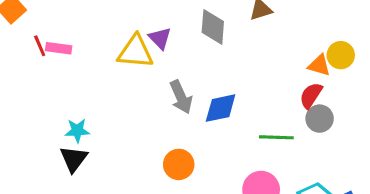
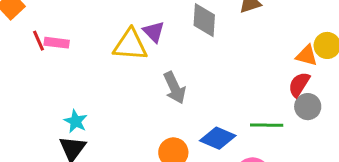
blue diamond: (221, 108) -> (218, 138), moved, turned 36
cyan star: (77, 131) -> (76, 121), turned 30

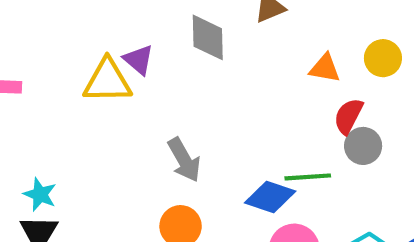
orange triangle: (307, 56) -> (325, 68), moved
gray arrow: (175, 88) -> (184, 160), moved
blue diamond: (218, 138) -> (270, 197), moved

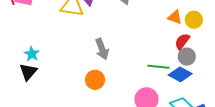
yellow circle: (383, 58) -> (194, 20), moved
blue diamond: (270, 197) -> (180, 74), moved

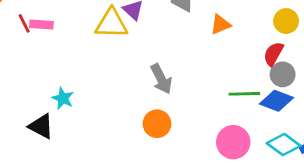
orange triangle: (175, 17) -> (220, 24), moved, turned -35
black triangle: (28, 72) -> (41, 126), moved, turned -36

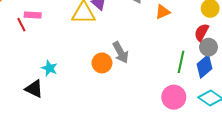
red line: (24, 23) -> (21, 25), moved
green line: (244, 94) -> (181, 62), turned -75
blue diamond: (277, 101) -> (205, 66), turned -60
orange circle: (157, 124) -> (102, 63), moved

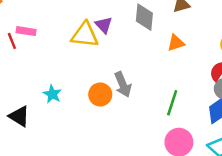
green line: (181, 62) -> (172, 103), moved
cyan star: (49, 68) -> (52, 94), moved

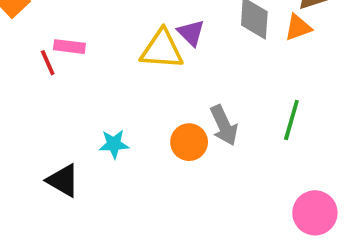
orange triangle: (176, 43) -> (298, 27), moved
cyan star: (52, 94) -> (114, 144), turned -30
green line: (172, 103) -> (291, 120), moved

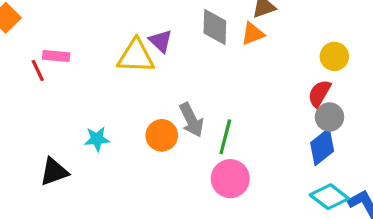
green line: (291, 120) -> (225, 137), moved
black triangle: (63, 181) -> (54, 172), turned -48
pink circle: (315, 213) -> (230, 179), moved

